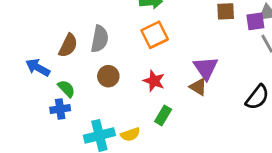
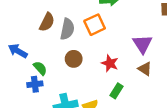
orange square: (155, 35) -> (95, 25), moved
brown semicircle: (68, 45) -> (47, 22), moved
purple triangle: (206, 68) -> (142, 44), moved

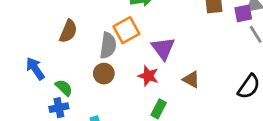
gray semicircle: (67, 29) -> (108, 45), moved
purple triangle: (142, 44) -> (163, 48), moved
blue arrow: (18, 51) -> (35, 69), turned 30

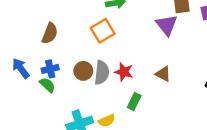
gray semicircle: (108, 45) -> (102, 73), moved
purple triangle: (163, 48) -> (167, 25), moved
blue cross: (59, 108) -> (50, 69), moved

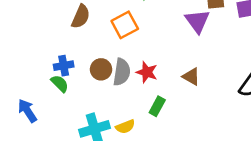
brown semicircle: (50, 33) -> (81, 17), moved
blue arrow: (21, 68) -> (27, 111), moved

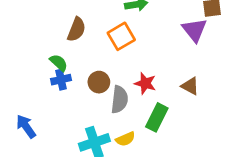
gray semicircle: (122, 72) -> (119, 100), moved
green semicircle: (60, 83) -> (59, 63), moved
green rectangle: (157, 106) -> (157, 117), size x1.4

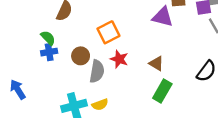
purple triangle: (194, 30) -> (163, 17), turned -40
orange square: (121, 36) -> (108, 32), moved
green rectangle: (157, 117) -> (162, 91), moved

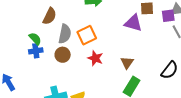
brown triangle: (156, 63) -> (127, 63), turned 32
gray semicircle: (97, 71) -> (65, 34), moved

